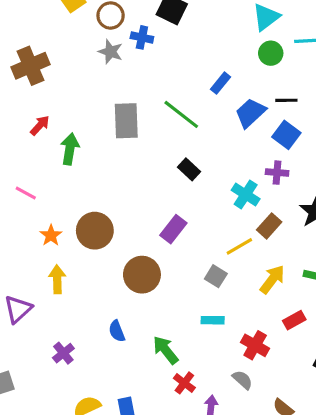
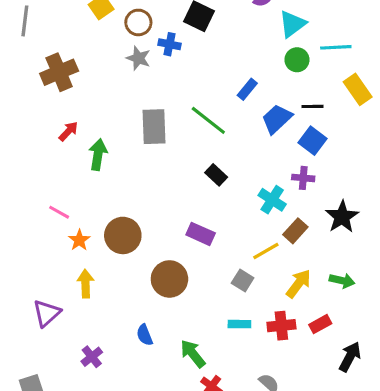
pink line: (26, 193) -> (59, 212), moved
purple rectangle: (173, 229) -> (201, 234), turned 76
red cross: (255, 345) -> (281, 326), moved, turned -36

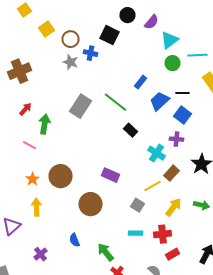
gray rectangle: (154, 127) -> (80, 106), turned 35
black rectangle: (216, 175) -> (130, 130), moved
pink line: (59, 212) -> (30, 145), moved
red rectangle: (320, 324) -> (172, 254), moved

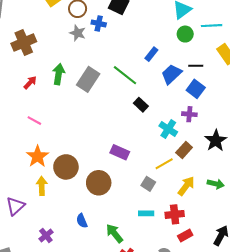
green arrow: (44, 124) -> (59, 74), moved
brown circle: (60, 176) -> (66, 167), moved
orange star: (32, 179) -> (37, 156), size x1.5

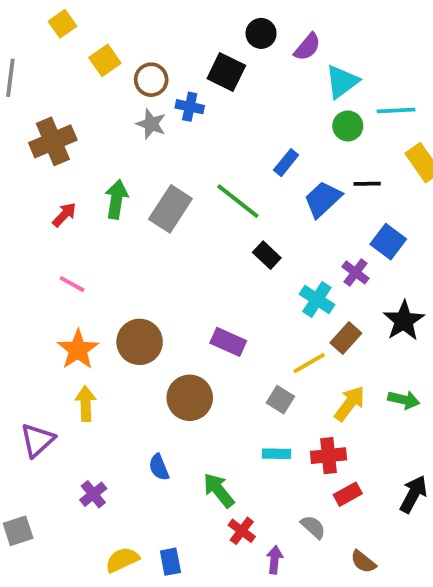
blue square: (196, 89) -> (388, 242), moved
purple cross: (189, 114) -> (356, 272), turned 32
brown circle: (66, 167) -> (140, 342), moved

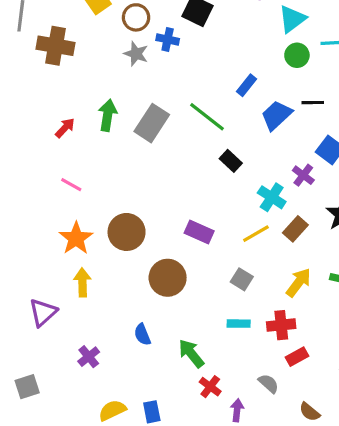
brown cross: (53, 141) -> (56, 46), moved, turned 33
yellow line: (309, 363) -> (256, 234), moved

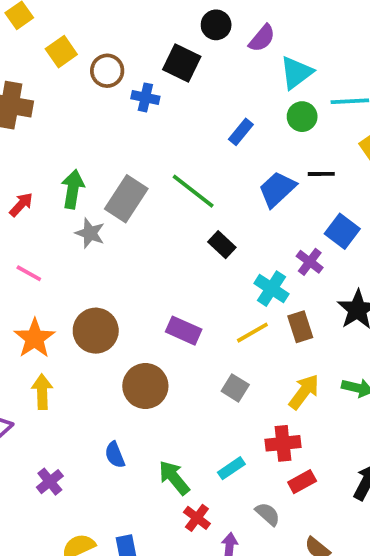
gray star: (136, 54) -> (90, 233), moved
blue rectangle: (246, 85) -> (241, 132), moved
brown rectangle: (295, 229) -> (300, 327), turned -60
cyan rectangle: (239, 324) -> (231, 468), moved, turned -35

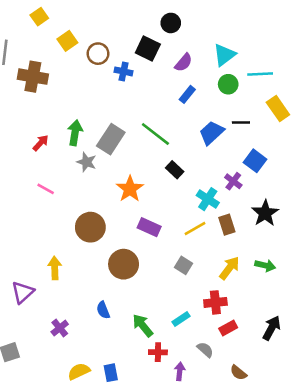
purple semicircle: (262, 38) -> (184, 63), moved
orange star: (35, 338) -> (130, 189), moved
red cross: (197, 518) -> (158, 352), turned -36

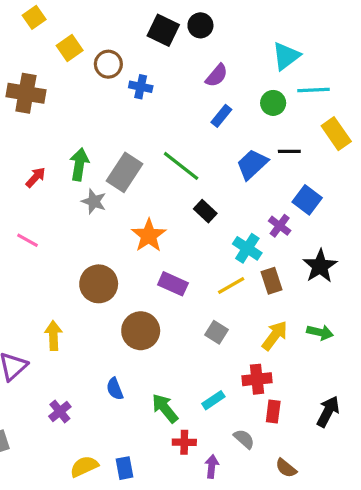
black square: (148, 48) -> (163, 30), moved
cyan triangle: (224, 55) -> (286, 56), moved
pink line: (46, 189) -> (28, 240), moved
red rectangle: (228, 328) -> (273, 412), turned -54

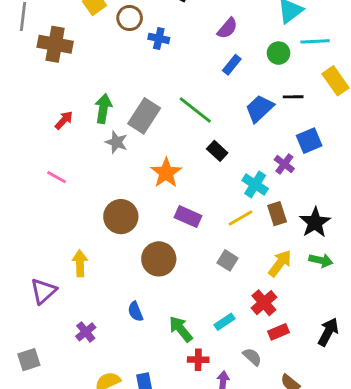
blue square: (307, 200) -> (309, 141), turned 30
black star: (320, 266) -> (315, 222), moved
red cross: (257, 379) -> (264, 303), turned -35
red rectangle: (273, 412) -> (279, 332), turned 60

